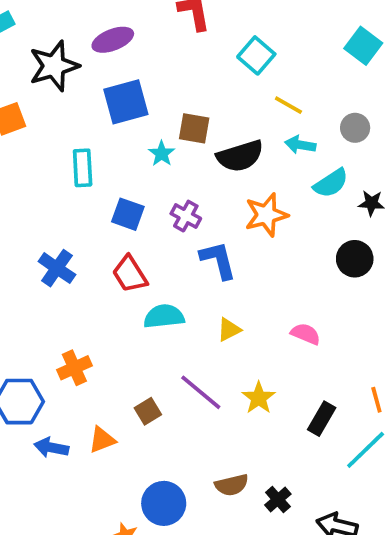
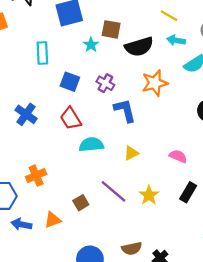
black rectangle: (322, 419) -> (188, 192), moved

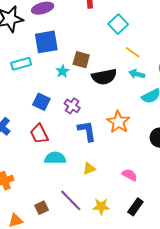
cyan rectangle: (42, 53) -> (21, 64), moved, turned 72
orange star: (155, 83) -> (118, 122), moved, turned -30
yellow star: (149, 195) -> (101, 206), turned 30

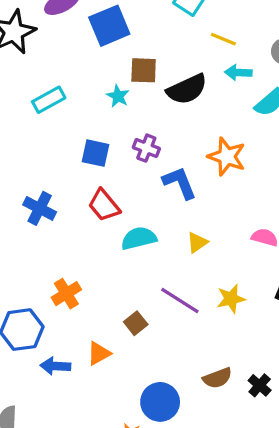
blue square: (46, 42) -> (109, 26), moved

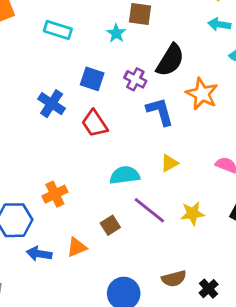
black semicircle: (187, 89) -> (170, 60), moved, turned -40
cyan rectangle: (49, 100) -> (58, 30), turned 40
blue cross: (40, 208) -> (52, 104), moved
cyan semicircle: (139, 238) -> (125, 175), moved

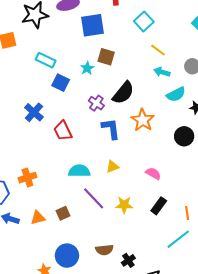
blue square: (92, 79) -> (61, 83), moved
brown square: (110, 225) -> (63, 213), moved

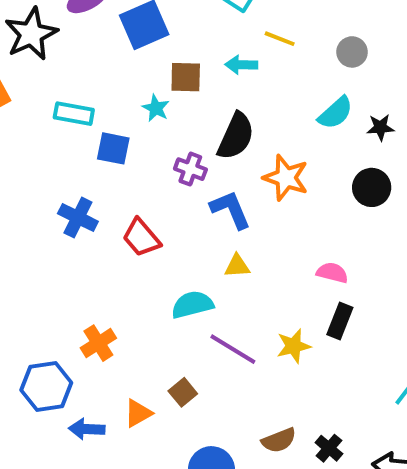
cyan arrow: (162, 72) -> (241, 65), moved
yellow triangle: (113, 167) -> (237, 266), moved, turned 32
black rectangle: (159, 206) -> (340, 321), moved

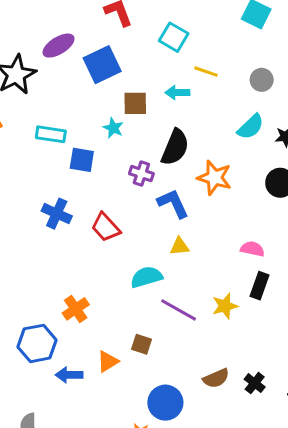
brown square: (183, 392) -> (141, 344), turned -30

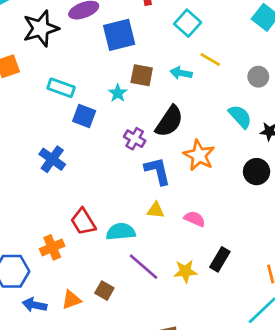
cyan semicircle: (251, 127) -> (240, 117), turned -100
red trapezoid: (106, 227) -> (83, 222), moved
pink semicircle: (252, 249) -> (195, 219), moved

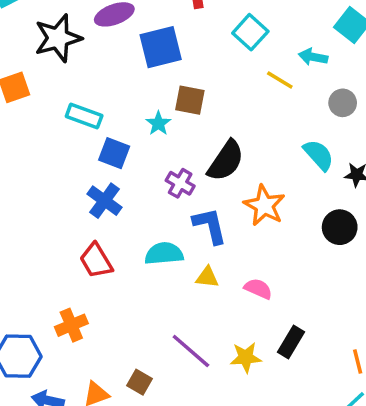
cyan arrow: (181, 73) -> (313, 57), moved
blue cross: (52, 159) -> (105, 201), moved
red trapezoid: (83, 222) -> (96, 261), moved
cyan semicircle: (121, 232) -> (164, 254), moved

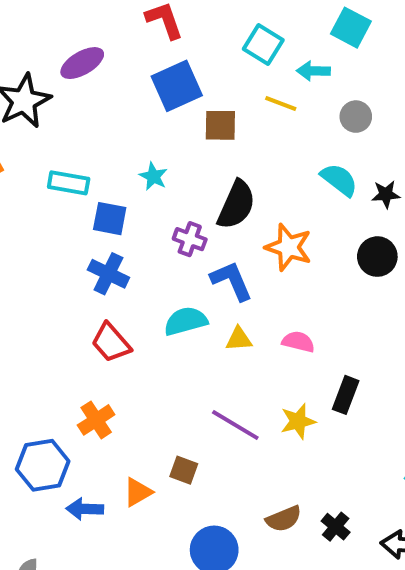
cyan square: (250, 32) -> (263, 45), moved
blue square: (161, 47) -> (177, 86), moved
brown square: (190, 100) -> (220, 125), moved

